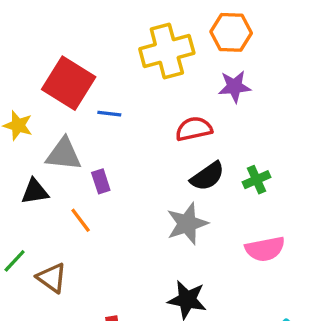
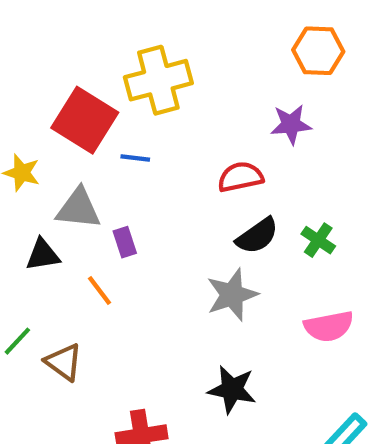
orange hexagon: (231, 32) -> (318, 51), moved
yellow cross: (167, 51) -> (158, 80), moved
green cross: (257, 180) -> (318, 240), turned -32

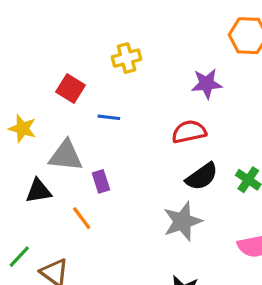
yellow cross: (158, 80) -> (127, 58), size x0.6
red square: (85, 120) -> (70, 88), size x0.6
purple star: (291, 124) -> (207, 84), moved

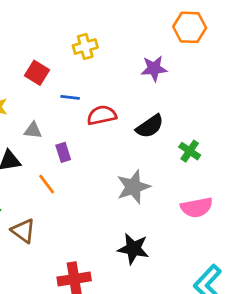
red semicircle: (189, 132) -> (102, 115), moved
gray triangle: (66, 156) -> (33, 130), size x0.6
black semicircle: (202, 177) -> (150, 126), moved

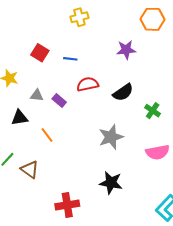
yellow cross: (85, 47) -> (79, 17), moved
blue line: (70, 97) -> (70, 59), moved
purple rectangle: (63, 152) -> (59, 100), moved, turned -32

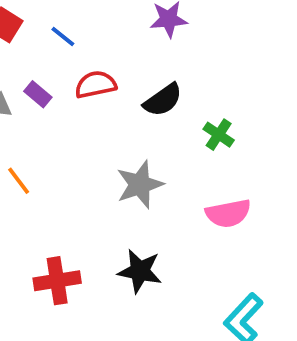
blue line: (70, 59) -> (63, 37), turned 32
purple rectangle: (59, 100) -> (38, 94), moved
red cross: (67, 205) -> (57, 281), moved

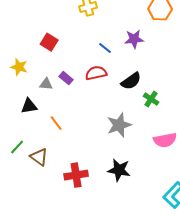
blue line: (63, 37) -> (105, 48), moved
green cross: (219, 135) -> (151, 99), moved

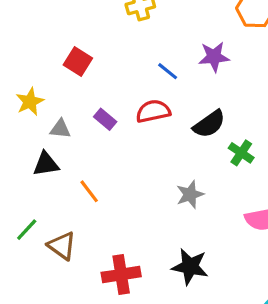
yellow star: (19, 67) -> (30, 102), turned 30
gray triangle: (46, 84) -> (60, 129), moved
gray star: (119, 125) -> (190, 194), size x0.7

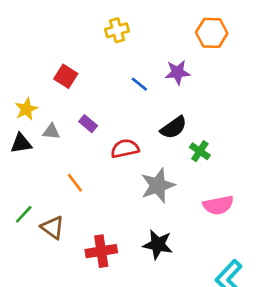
red semicircle: (153, 111) -> (125, 149), moved
black triangle: (46, 164) -> (21, 143), moved
gray star: (190, 194) -> (158, 185), size x1.5

